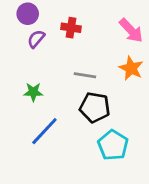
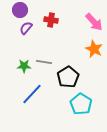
gray line: (85, 75) -> (44, 62), moved
black pentagon: (95, 107) -> (68, 77), turned 30

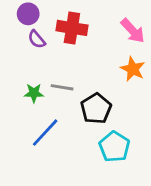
red cross: (51, 20) -> (72, 28), size x1.5
purple semicircle: (26, 28) -> (37, 39), turned -80

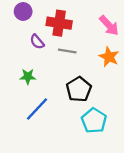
purple semicircle: (37, 39) -> (37, 42), moved
gray line: (62, 87) -> (67, 51), moved

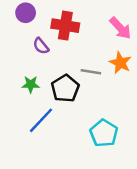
gray line: (67, 51) -> (91, 72), moved
black pentagon: (79, 89) -> (65, 88), moved

